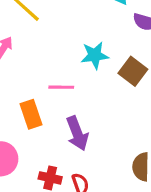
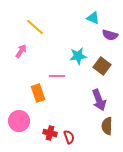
purple arrow: (77, 133) -> (99, 100), moved

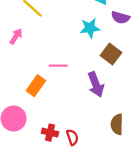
cyan star: (78, 56) -> (90, 28), moved
orange rectangle: (38, 93) -> (36, 86), turned 54
purple arrow: (99, 100) -> (96, 84), moved

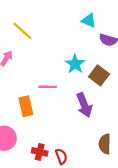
cyan star: (90, 28) -> (75, 64), moved, turned -30
orange rectangle: (36, 86) -> (26, 106), turned -48

